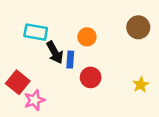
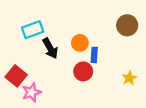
cyan rectangle: (36, 32) -> (33, 30), turned -30
orange circle: (87, 37) -> (80, 43), moved
blue rectangle: (70, 60) -> (94, 55), moved

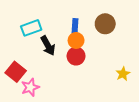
brown circle: (127, 25) -> (105, 24), moved
blue rectangle: (94, 55) -> (75, 26), moved
red circle: (83, 71) -> (76, 56), moved

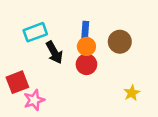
brown circle: (105, 24) -> (120, 42), moved
red square: (16, 72) -> (17, 82), turned 30
yellow star: (123, 74) -> (132, 93), moved

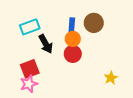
brown circle: (120, 42) -> (94, 23), moved
red square: (17, 82) -> (30, 69), moved

